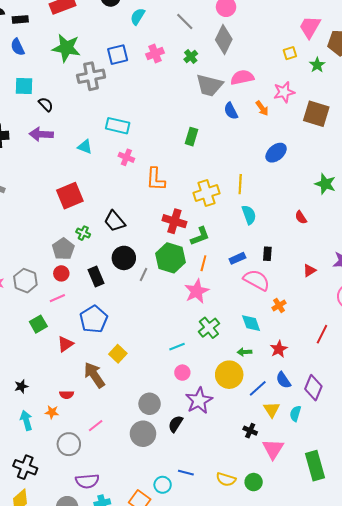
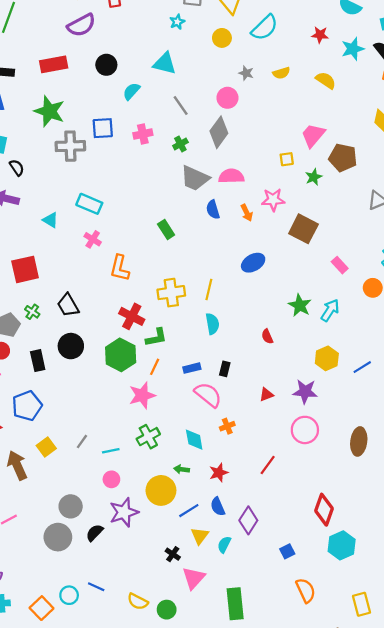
green rectangle: (192, 137) -> (166, 229), turned -60
gray line: (144, 274) -> (82, 442), moved

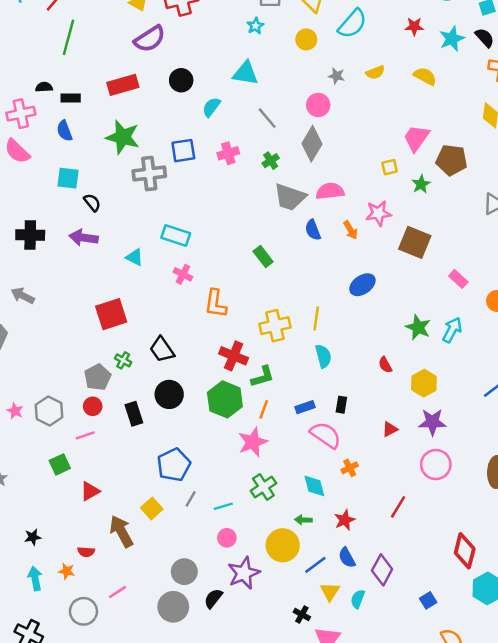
yellow hexagon: (327, 358) -> (424, 383), moved
blue pentagon: (27, 406) -> (174, 465), moved

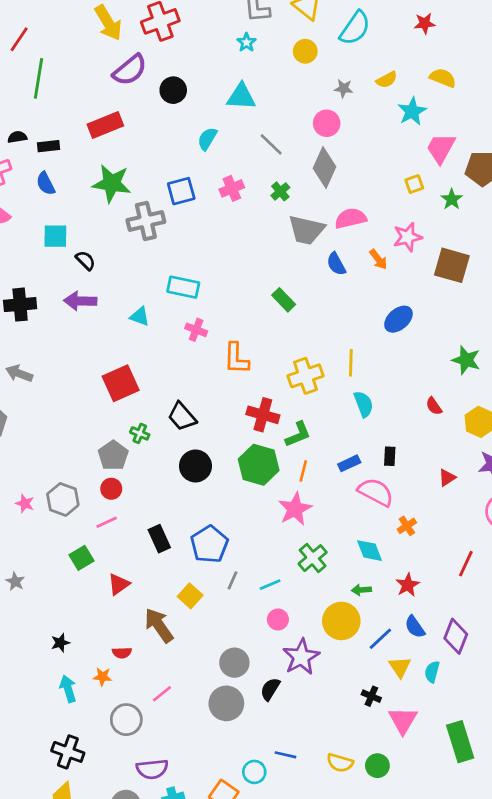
cyan star: (452, 39) -> (412, 111), moved
black circle: (181, 80) -> (173, 90), moved
black rectangle: (134, 414) -> (159, 539), moved

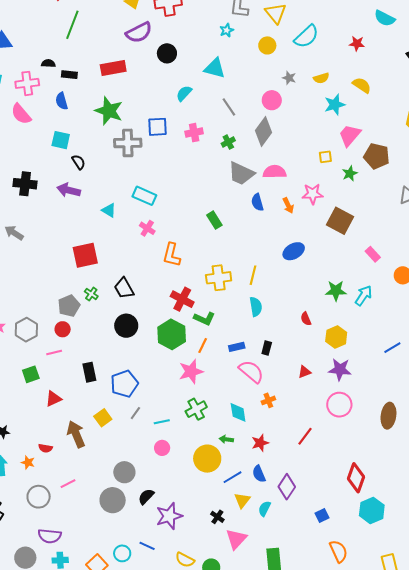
green star: (466, 360) -> (336, 291), turned -30
green L-shape: (298, 434) -> (204, 319), turned 35
purple star: (301, 657) -> (169, 516), moved

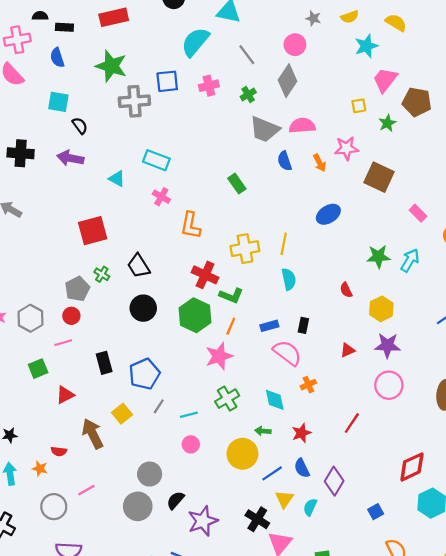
cyan semicircle: (184, 93) -> (195, 42), size x1.6
red diamond: (356, 478) -> (412, 467), turned 48
black cross: (217, 517) -> (257, 519), size x1.5

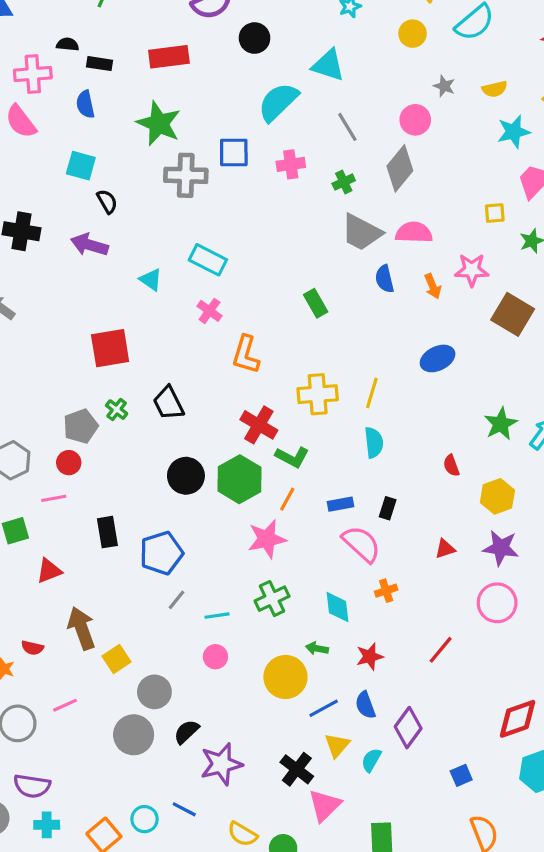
green star: (378, 256) -> (501, 424), turned -30
black circle: (143, 308) -> (186, 476), moved
yellow square: (122, 414) -> (117, 659), moved

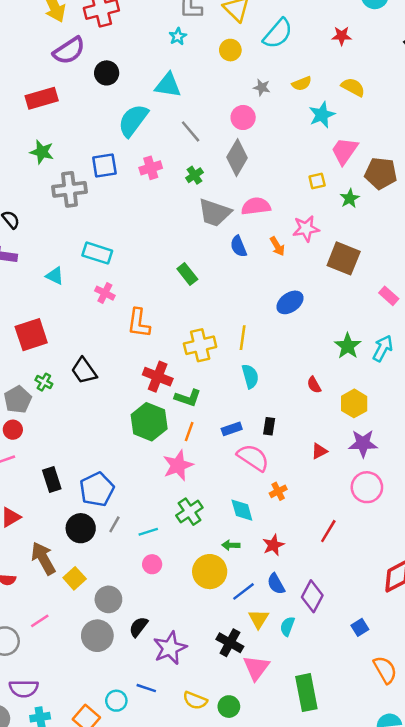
green star: (159, 124) -> (42, 152), size x0.7
black circle: (186, 476) -> (81, 528), moved

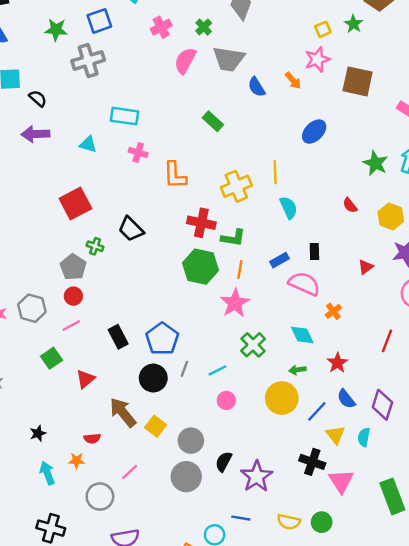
blue square: (104, 165) -> (99, 21), moved
yellow square: (317, 181) -> (323, 29), moved
pink semicircle: (256, 206) -> (185, 61), moved, turned -44

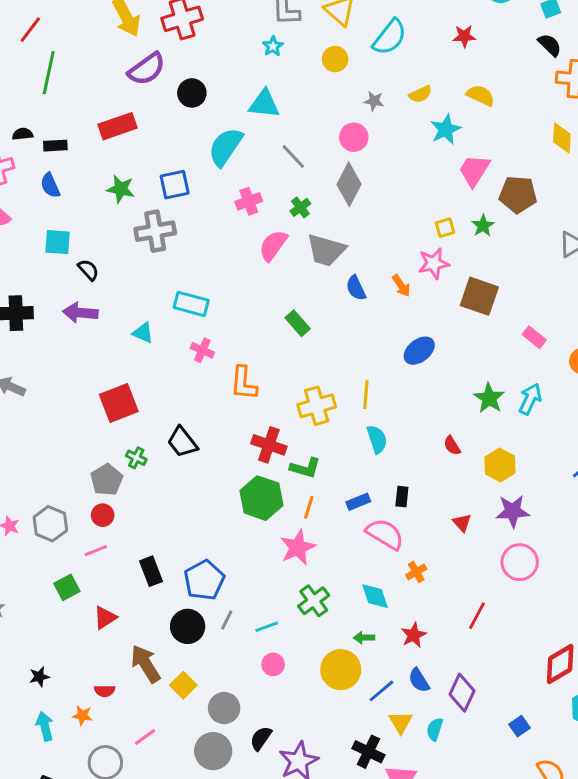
red triangle: (366, 267) -> (462, 523), turned -42

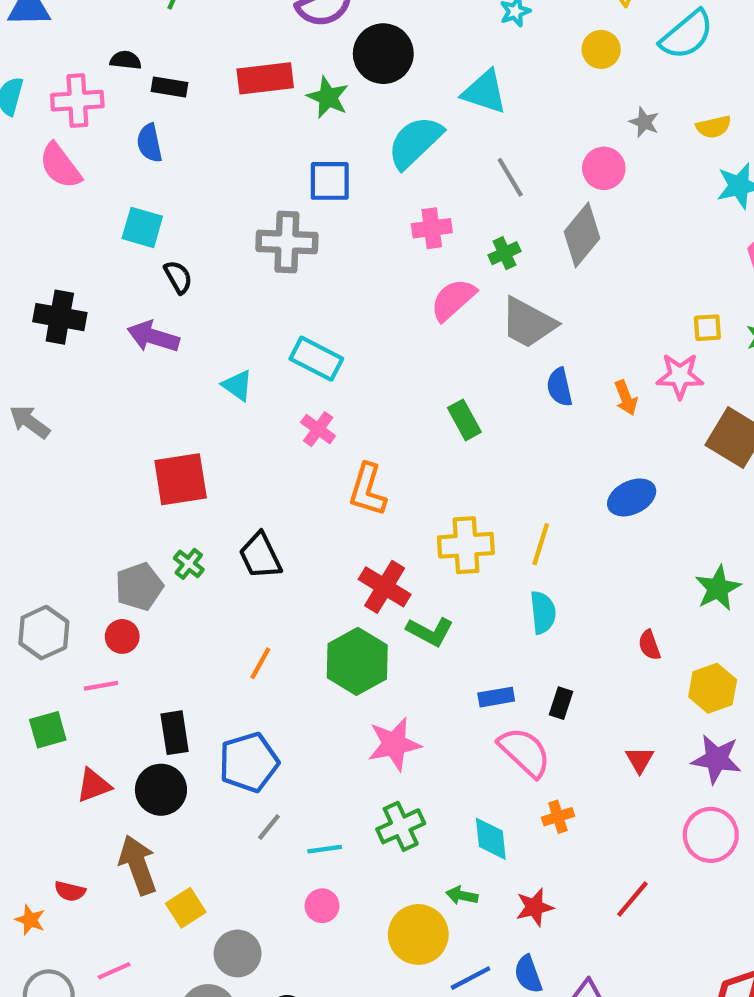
black circle: (192, 93) -> (383, 54), size x1.4
green star: (121, 189) -> (328, 97), moved
orange line: (309, 507) -> (260, 663), moved
black circle: (188, 626) -> (161, 790), moved

